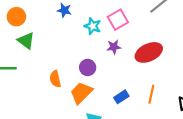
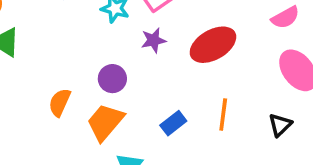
orange semicircle: (55, 79) -> (60, 102), turned 42

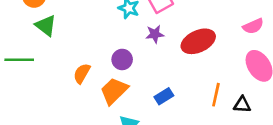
orange line: (223, 115) -> (216, 95), moved
black triangle: (280, 125) -> (242, 105), turned 42

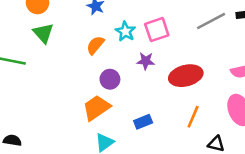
orange semicircle: (82, 73) -> (95, 45), moved
orange line: (216, 95) -> (193, 117), moved

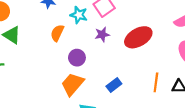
orange line: (193, 117) -> (156, 82), moved

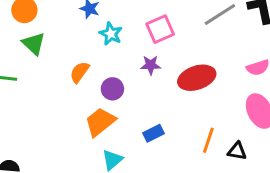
cyan star: (79, 15) -> (111, 34), moved
orange semicircle: (57, 33) -> (79, 72), moved

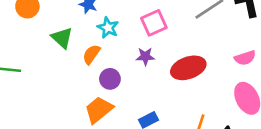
green triangle: (34, 44) -> (62, 38), moved
orange semicircle: (79, 72) -> (91, 54), moved

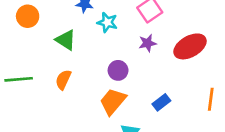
orange semicircle: (91, 54) -> (63, 80), moved

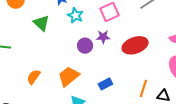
purple circle: (118, 70) -> (85, 46), moved
orange semicircle: (63, 80) -> (34, 77), moved

